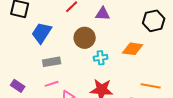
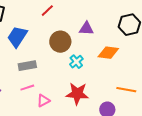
purple triangle: (103, 14) -> (86, 29), moved
cyan cross: (101, 58) -> (76, 62), turned -32

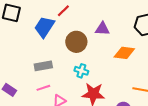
blue trapezoid: (17, 37) -> (44, 27), moved
cyan cross: (76, 62) -> (81, 71), moved, turned -32

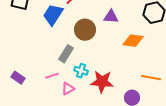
gray rectangle: (43, 66) -> (66, 54), moved, turned -48
cyan cross: (81, 71) -> (81, 71), moved

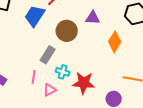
orange diamond: (133, 41) -> (115, 42), turned -65
pink line: (52, 76) -> (34, 77), turned -64

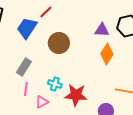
purple triangle: (93, 18) -> (102, 30), moved
gray rectangle: (48, 55) -> (24, 67), moved

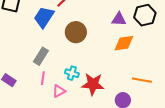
orange diamond: (107, 54) -> (124, 43), turned 50

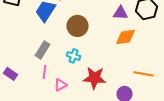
cyan cross: (72, 73) -> (74, 56), moved

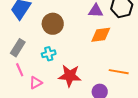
cyan cross: (74, 56) -> (49, 54), turned -32
pink line: (44, 72) -> (20, 70), turned -32

